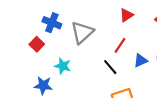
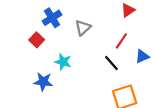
blue cross: (52, 23) -> (52, 18), turned 36
gray triangle: (82, 32) -> (83, 28), size x0.7

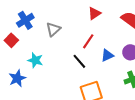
blue star: (43, 82) -> (17, 78), turned -30

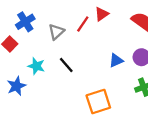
red line: (88, 41) -> (83, 24), moved
black line: (79, 61) -> (66, 65), moved

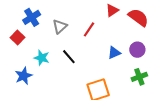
red triangle: (102, 14) -> (112, 10), moved
red line: (83, 24) -> (89, 29), moved

